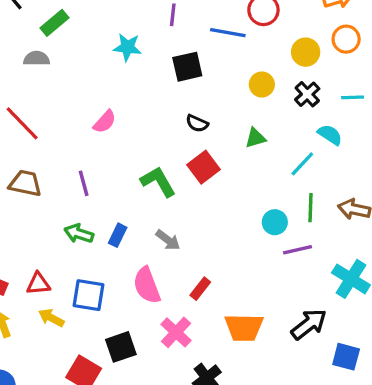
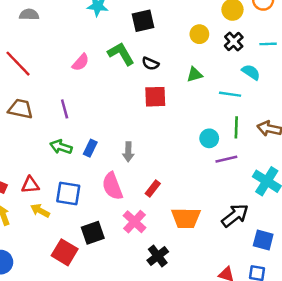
cyan line: (302, 164) -> (230, 94), turned 55
red square: (204, 167) -> (155, 97), turned 35
green L-shape: (158, 182) -> (121, 54), moved
gray arrow: (168, 240) -> (128, 152), turned 54

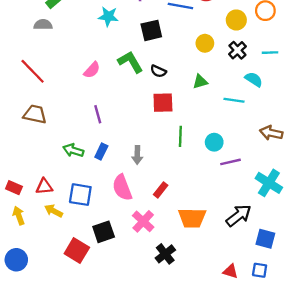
purple line: (65, 109) -> (98, 114), moved
green line: (236, 127) -> (180, 136), moved

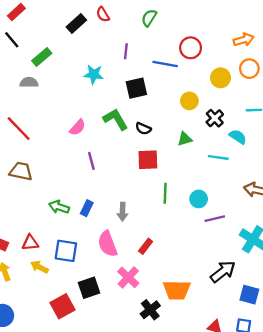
black cross: (237, 50) -> (215, 118), moved
purple line: (98, 114) -> (91, 161), moved
orange trapezoid: (192, 218) -> (177, 290), moved
red square: (77, 250) -> (62, 306), turned 30

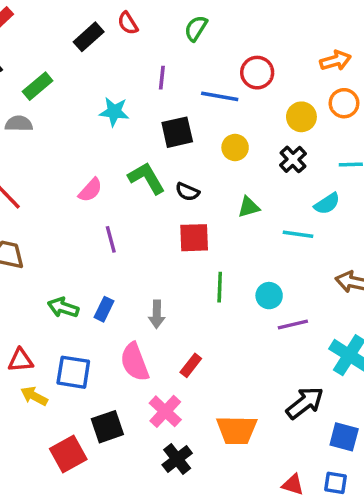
yellow circle: (189, 101) -> (235, 147), moved
black cross: (215, 118) -> (293, 159), moved
cyan semicircle: (238, 137) -> (327, 204), turned 114
black cross: (150, 310) -> (177, 459), moved

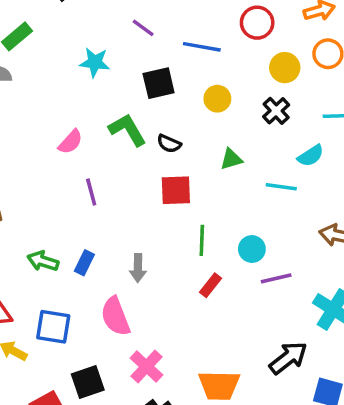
red circle: (257, 73) -> (257, 23), moved
purple line: (162, 78) -> (143, 28), turned -60
red rectangle: (191, 365) -> (210, 285), moved

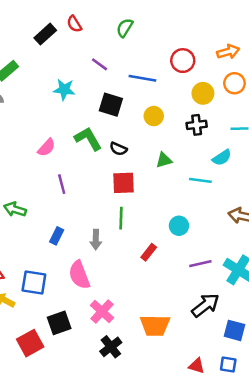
black square: (159, 83) -> (111, 105), turned 30
black cross: (276, 111) -> (197, 125), turned 36
green line: (202, 240) -> (121, 218), moved
green arrow: (43, 261) -> (15, 209), moved
purple line: (276, 278) -> (200, 264), moved

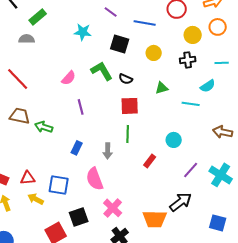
purple line: (200, 264) -> (191, 170), turned -36
black arrow: (205, 305) -> (181, 202), moved

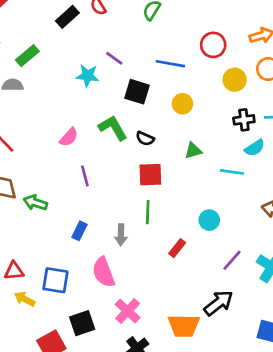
purple line: (111, 12) -> (114, 58), moved
black cross: (188, 60) -> (244, 120), moved

